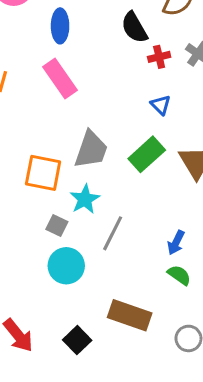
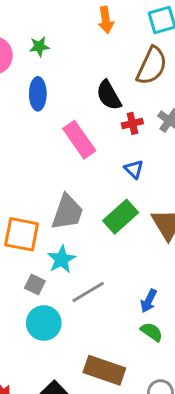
pink rectangle: (60, 79) -> (79, 140), moved
gray line: (113, 233) -> (88, 292), turned 32

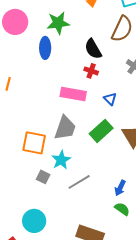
green star: (39, 47) -> (58, 23), moved, size x1.6
red cross: (132, 123) -> (91, 71), moved, turned 32
pink rectangle: (79, 140) -> (73, 94), moved, turned -45
cyan circle: (44, 323) -> (34, 221), moved

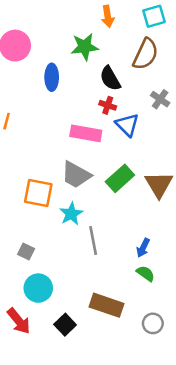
green star: (58, 23) -> (85, 47), moved
blue triangle: (110, 99) -> (127, 125), moved, size x1.5
gray trapezoid: (65, 128) -> (76, 175), turned 100
gray square: (43, 177) -> (26, 252), moved
gray line: (79, 182) -> (93, 241), turned -70

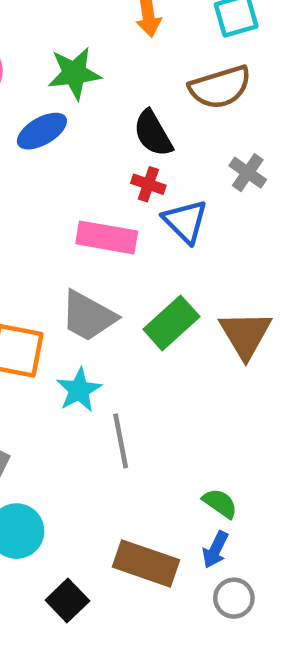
green star: (85, 47) -> (74, 73), moved
brown semicircle: (145, 54) -> (220, 87), turned 48
blue ellipse: (52, 77) -> (42, 131), turned 60
blue arrow: (143, 248) -> (215, 550), moved

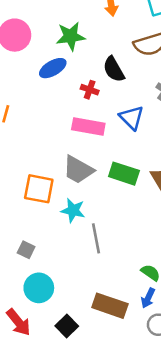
red cross: (148, 184) -> (90, 90), moved
green rectangle: (171, 323) -> (124, 174), turned 60
cyan star: (79, 390) -> (73, 210), turned -30

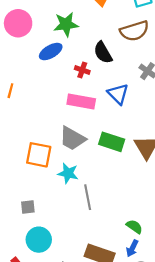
gray square: (26, 250) -> (28, 207), turned -32

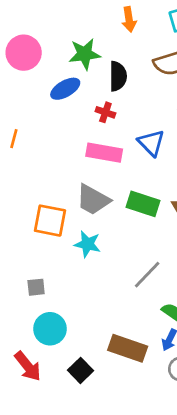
black semicircle: (103, 53) -> (118, 76), moved, turned -150
gray line: (88, 197) -> (147, 275), moved, turned 55

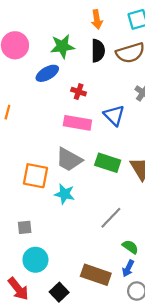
black semicircle: (118, 76) -> (98, 51), moved

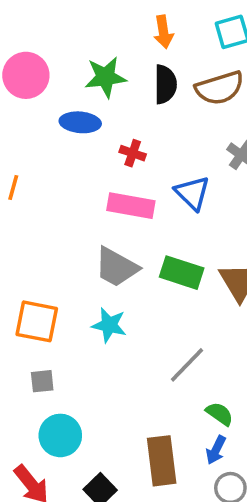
blue ellipse: (47, 73) -> (80, 122), turned 35
orange square: (35, 176) -> (37, 321), moved
brown rectangle: (96, 275) -> (162, 461), turned 64

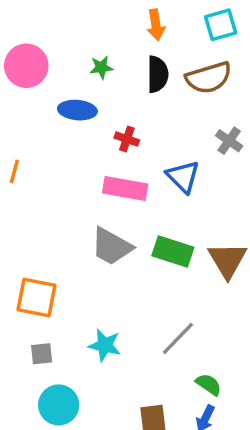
green star: (106, 77) -> (101, 67), size x0.6
cyan star: (109, 325) -> (105, 345), moved

